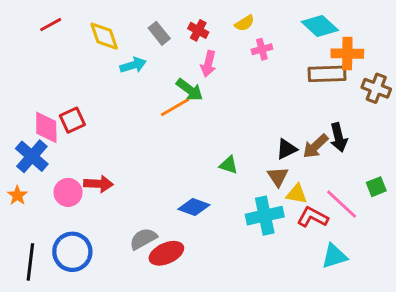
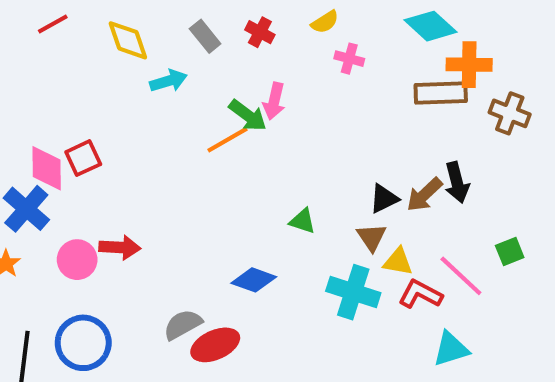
pink cross: (262, 49) -> (349, 59), turned 30
pink arrow: (208, 64) -> (274, 101), moved
cyan cross: (265, 216) -> (353, 292), turned 30

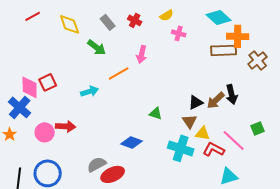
cyan arrow: (169, 81) -> (90, 91), moved
brown cross: (510, 113) -> (258, 60), turned 30
green arrow: (248, 115) -> (97, 47), moved

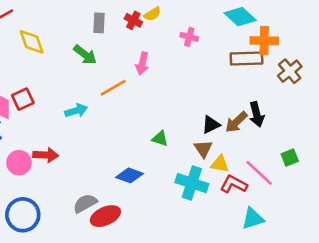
yellow semicircle: (167, 15) -> (152, 14), moved
gray rectangle: (108, 22) -> (99, 23), turned 42
yellow diamond: (70, 24) -> (32, 42), moved

